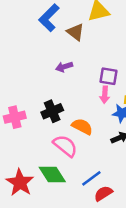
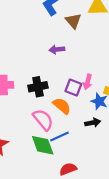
purple square: (108, 76) -> (73, 88), moved
green diamond: (52, 175) -> (43, 145), moved
blue line: (91, 178) -> (59, 137), moved

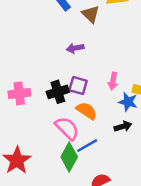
purple square: (73, 88) -> (78, 85), moved
green diamond: (43, 145) -> (69, 157), turned 55

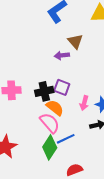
brown triangle: (91, 14) -> (75, 41), moved
pink arrow: (113, 81) -> (84, 103), moved
orange semicircle: (87, 111) -> (55, 108), moved

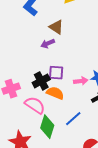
pink arrow: (84, 103) -> (81, 81), turned -96
pink semicircle: (50, 123) -> (35, 105), moved
green diamond: (50, 147) -> (47, 127), moved

